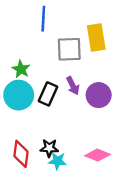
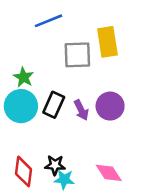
blue line: (43, 19) -> (48, 21), turned 65
purple arrow: (73, 86) -> (81, 110), moved
pink diamond: (97, 155) -> (109, 173), turned 35

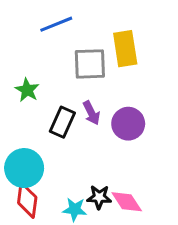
cyan circle: (21, 106) -> (24, 168), moved
purple arrow: (81, 110) -> (91, 113), moved
black star: (55, 165) -> (99, 197), moved

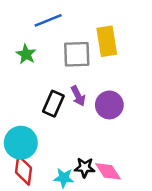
green star: (27, 90) -> (26, 54), moved

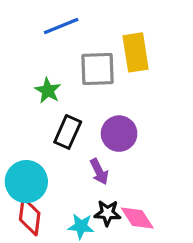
green star: (26, 54) -> (48, 91), moved
purple arrow: (78, 96) -> (99, 172), moved
purple circle: (109, 105) -> (119, 134), moved

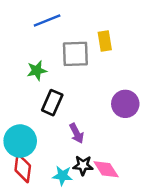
yellow rectangle: (136, 52) -> (105, 41), size x0.7
green star: (48, 91) -> (37, 71), turned 30
purple circle: (119, 134) -> (125, 104), moved

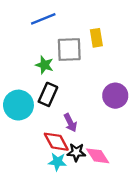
green star: (37, 71) -> (44, 65), moved, turned 30
cyan circle: (20, 141) -> (18, 105), moved
red diamond: (23, 168) -> (56, 142), moved, turned -36

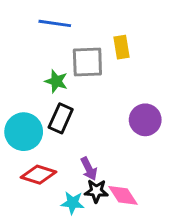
blue line: (43, 19) -> (55, 23), turned 30
purple arrow: (70, 123) -> (89, 169), moved
red diamond: (56, 142) -> (38, 175), moved, turned -44

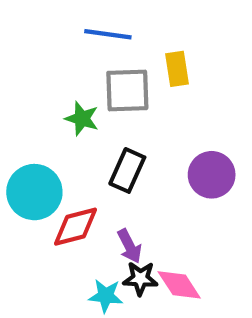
blue line: (55, 23) -> (108, 34), moved
black rectangle: (61, 118) -> (127, 170), moved
red diamond: (38, 175) -> (75, 227), moved, turned -32

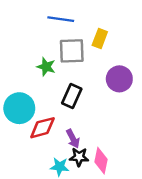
yellow rectangle: (177, 69) -> (100, 39), turned 30
purple circle: (212, 175) -> (119, 79), moved
pink diamond: (179, 285) -> (101, 161), turned 45

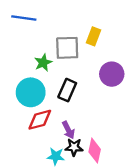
blue line: (61, 19) -> (24, 18), moved
green star: (46, 67) -> (43, 63), turned 30
cyan circle: (19, 108) -> (31, 92), moved

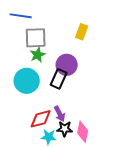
gray square: (67, 48) -> (36, 38), moved
purple circle: (112, 74) -> (67, 65), moved
red diamond: (40, 120) -> (41, 119), moved

